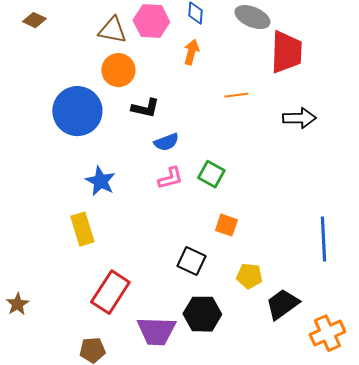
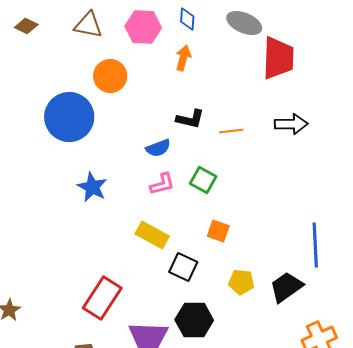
brown triangle: (112, 30) -> (88, 25), moved
orange line: (236, 95) -> (231, 131), moved
black L-shape: (145, 108) -> (190, 119), moved
yellow rectangle: (82, 229) -> (152, 235), moved, turned -44
black trapezoid: (282, 304) -> (286, 287), moved

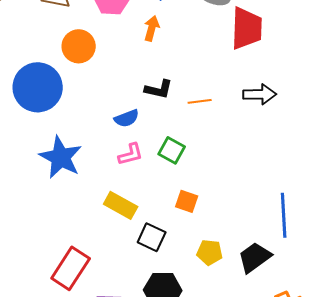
blue star: (92, 187) -> (61, 157), size x1.4

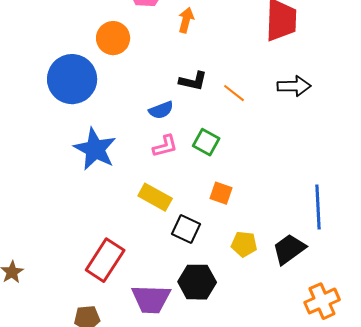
orange line: (200, 101) -> (234, 93), turned 45

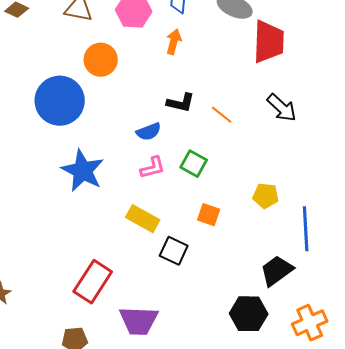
black arrow: (294, 86) -> (282, 108), turned 44
yellow pentagon: (244, 244) -> (266, 196), moved
black hexagon: (197, 282) -> (249, 314), moved

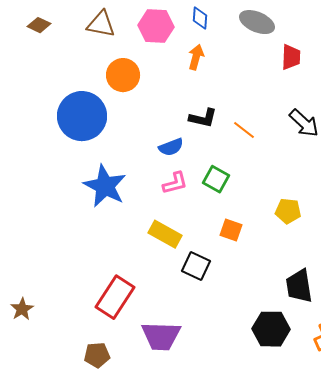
red trapezoid: (269, 42) -> (291, 57), size x0.6
black trapezoid: (277, 271) -> (299, 286), turned -63

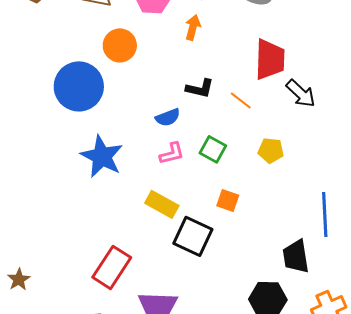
red trapezoid: (291, 57) -> (270, 59), moved, size x1.6
yellow pentagon: (288, 211) -> (271, 150), moved
black square: (196, 266) -> (193, 236), size x1.4

